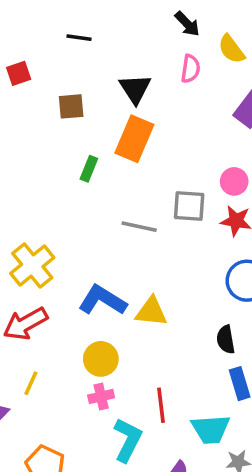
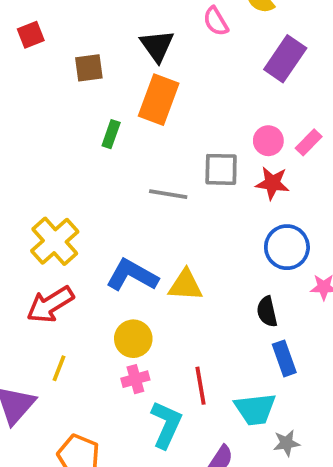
pink semicircle: (190, 69) -> (216, 21), turned 144

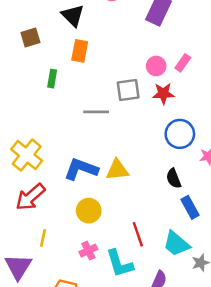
orange rectangle: (159, 100) -> (80, 51), size x0.7
pink cross: (135, 379) -> (88, 251), moved
cyan trapezoid: (255, 409) -> (176, 244), turned 56
cyan L-shape: (166, 425) -> (120, 264), turned 148

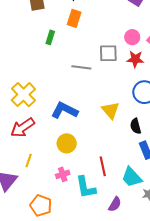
yellow triangle: (117, 170) -> (110, 110), moved, turned 48

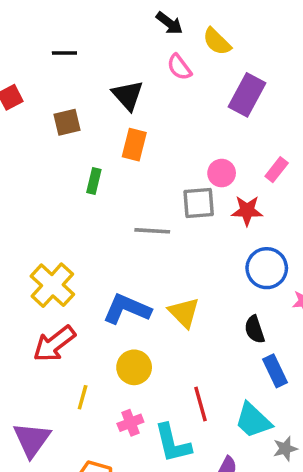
pink circle: (132, 37) -> (222, 173), moved
yellow triangle: (110, 110) -> (184, 313), moved
yellow line: (29, 161) -> (83, 397), moved

